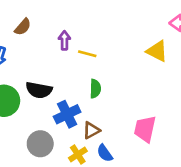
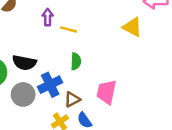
pink trapezoid: (145, 129) -> (107, 92), moved
gray circle: (40, 144) -> (23, 94), moved

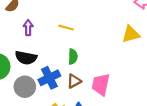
purple arrow: (48, 17) -> (28, 28), moved
yellow triangle: (132, 27) -> (131, 34), moved, turned -42
brown triangle: (72, 99) -> (74, 81), moved

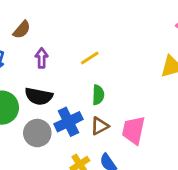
yellow line: (66, 28) -> (90, 58), turned -48

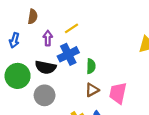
brown semicircle: (22, 30) -> (33, 17), turned -32
yellow line: (90, 58) -> (71, 28), moved
blue cross: (68, 122) -> (68, 54), moved

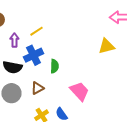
brown triangle: (92, 90) -> (37, 88), moved
pink trapezoid: (118, 93) -> (79, 91), turned 125

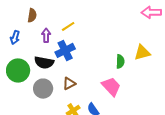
yellow triangle: (106, 46) -> (142, 52), moved
green semicircle: (54, 66) -> (120, 61), moved

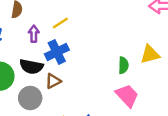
brown triangle: (69, 84) -> (53, 81), moved
pink trapezoid: (111, 87) -> (127, 96), moved

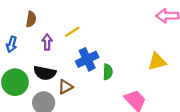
blue cross: (57, 52) -> (87, 59), moved
green semicircle: (123, 65) -> (108, 72), moved

